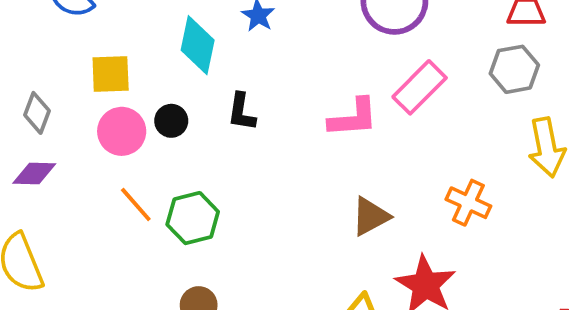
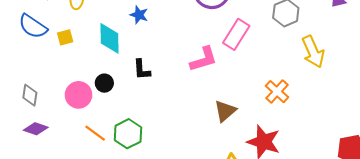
yellow square: (111, 74) -> (65, 37), moved, size x0.7
purple diamond: (34, 174) -> (36, 129), turned 30
orange cross: (468, 203) -> (277, 92), turned 30

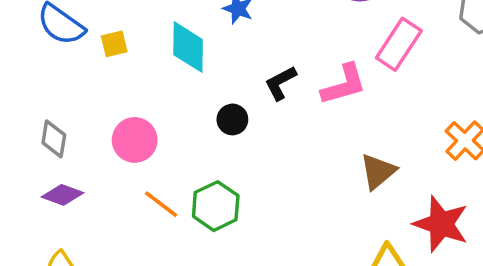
black L-shape: (142, 70) -> (281, 83), moved, turned 65
black circle: (104, 83) -> (232, 119), moved

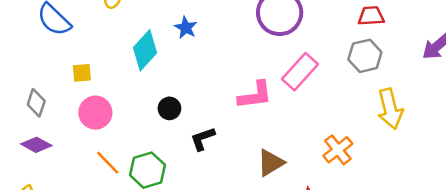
yellow square: (114, 44) -> (82, 73), moved
cyan diamond: (188, 47) -> (145, 50), turned 33
black L-shape: (281, 83) -> (203, 139), moved

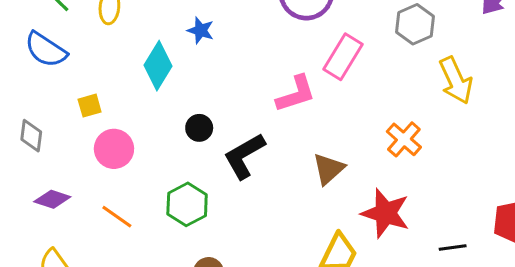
gray diamond: (36, 103) -> (31, 136), moved
black L-shape: (203, 139) -> (244, 156), size x1.5
orange line: (108, 163) -> (117, 217), moved

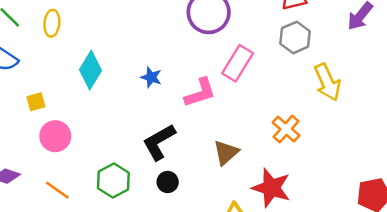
blue star: (201, 30) -> (151, 77), moved
black circle: (199, 128) -> (168, 182), moved

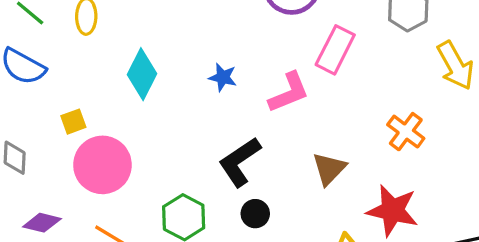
pink circle: (55, 136) -> (102, 165), size x1.4

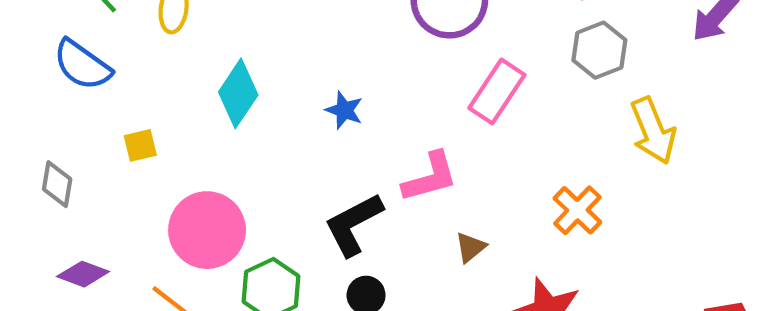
pink L-shape: (289, 92) -> (430, 177), moved
pink circle: (102, 165) -> (207, 230), moved
brown triangle: (329, 169) -> (471, 247), size x0.7

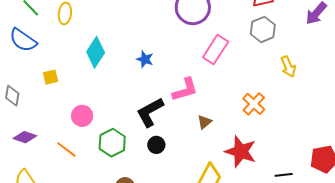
yellow arrow: (653, 131) -> (288, 67), size x0.7
pink circle: (207, 230) -> (82, 116), size x0.6

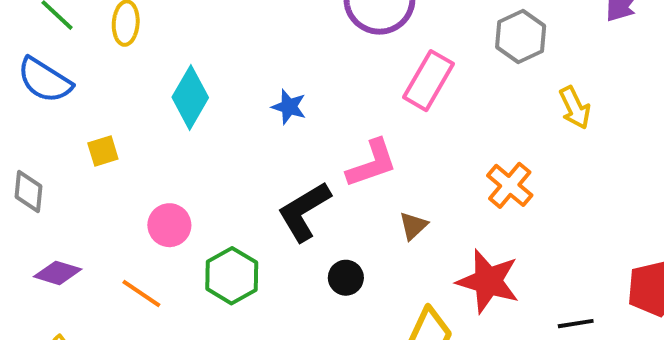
black circle: (156, 145) -> (346, 278), moved

